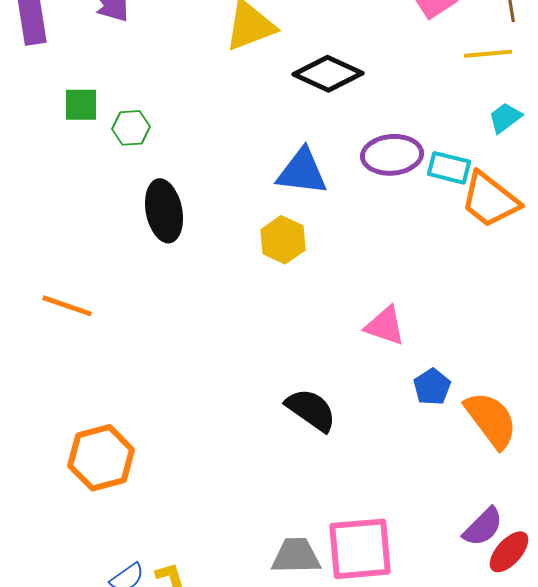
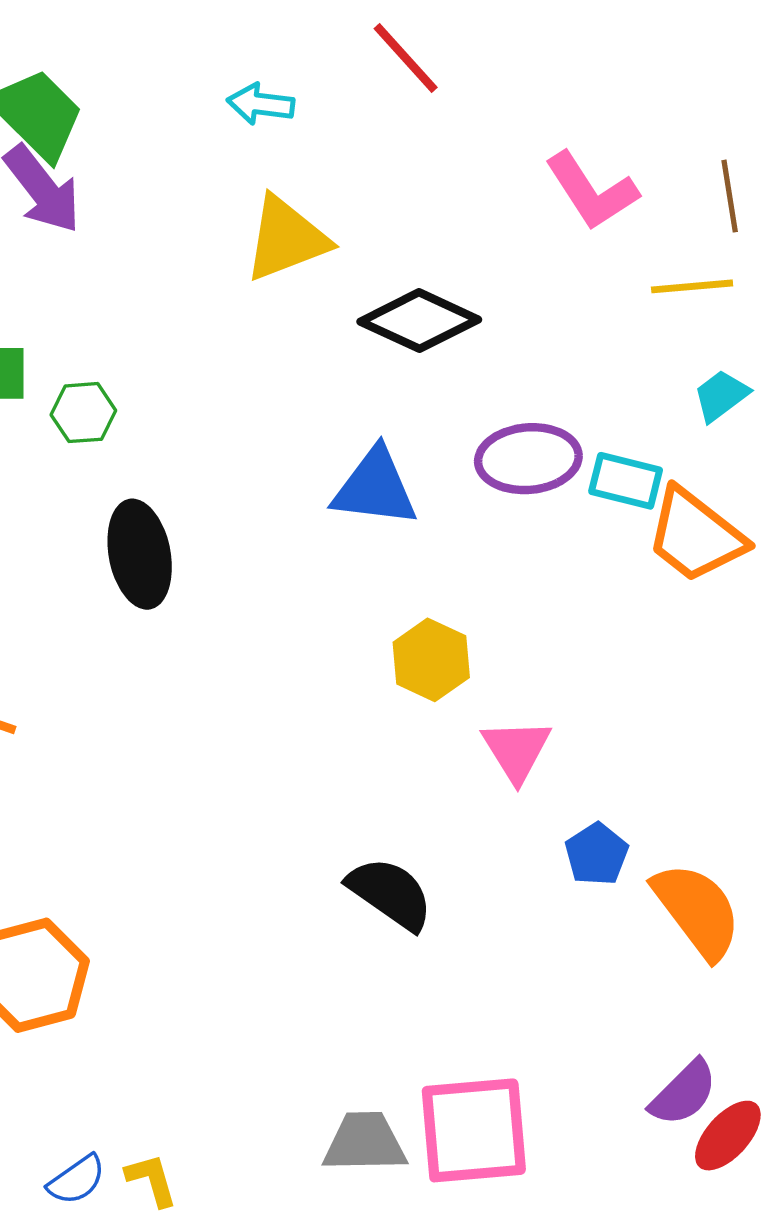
yellow hexagon: (283, 240) -> (431, 660), moved
pink triangle: (385, 326) -> (516, 750), turned 39

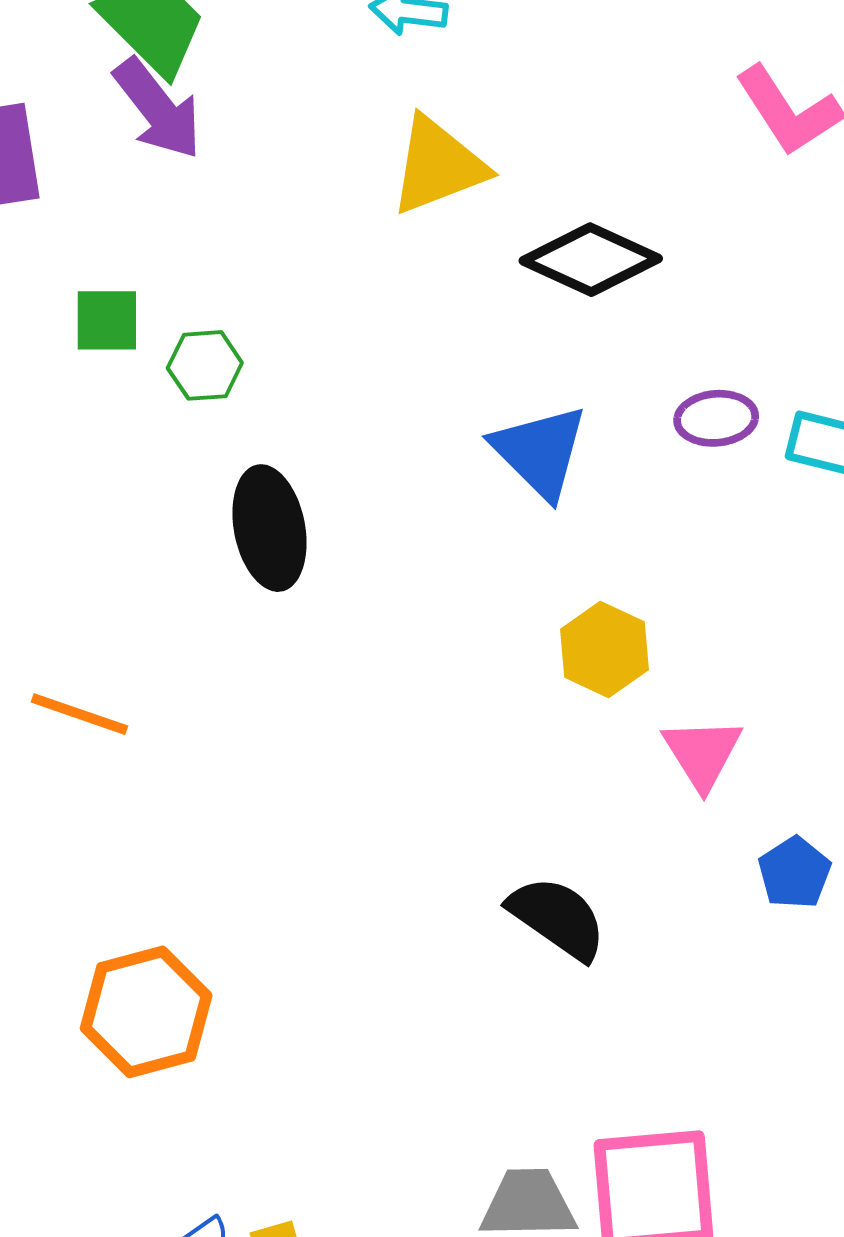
purple ellipse: (528, 459) -> (716, 418), size x0.7
blue triangle: (375, 488) -> (540, 452), turned 38

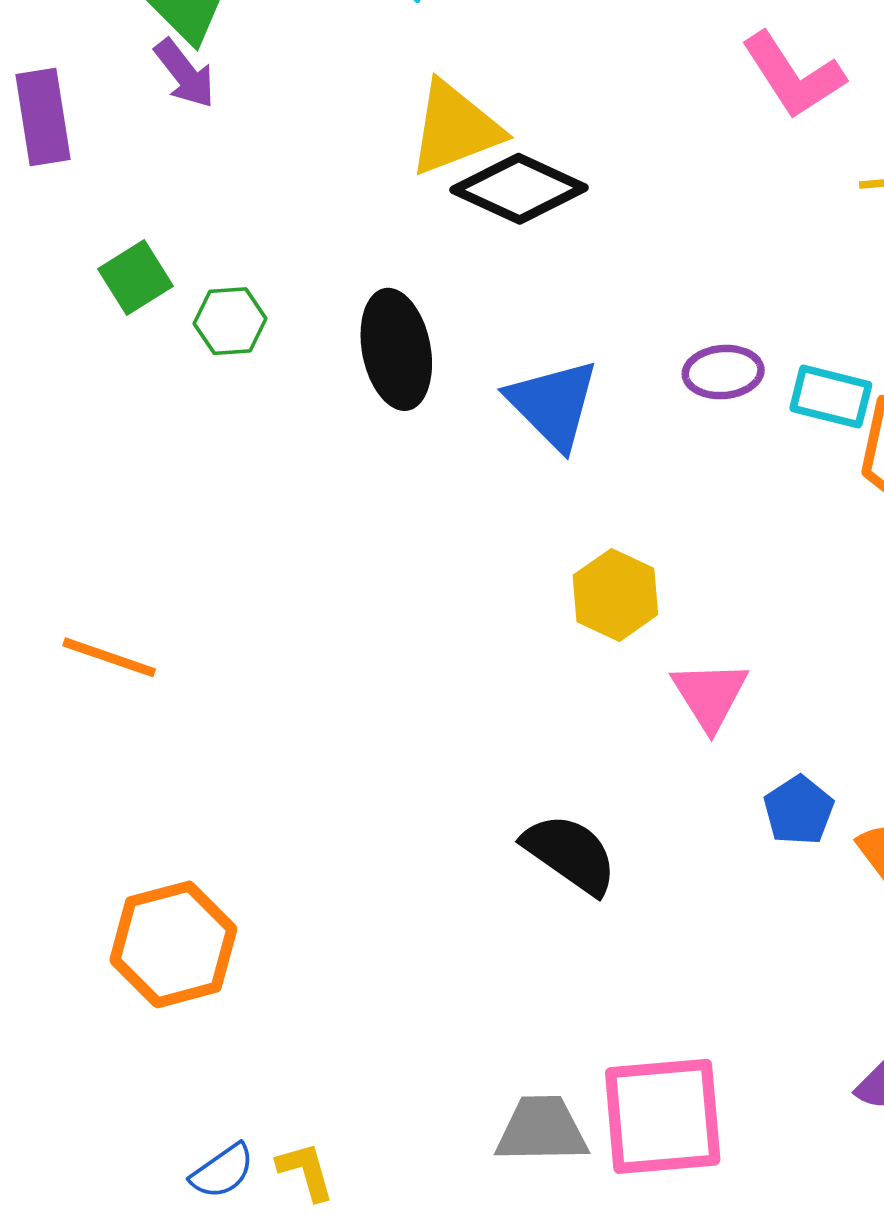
purple arrow: (158, 109) -> (185, 74), size x0.7
black diamond: (591, 260) -> (519, 189), moved
green square: (107, 320) -> (136, 278), turned -32
black ellipse: (269, 528) -> (396, 349), moved

